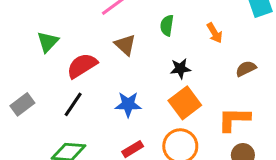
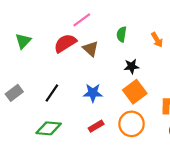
green triangle: (48, 42) -> (23, 41), moved
red semicircle: (82, 66) -> (65, 43), moved

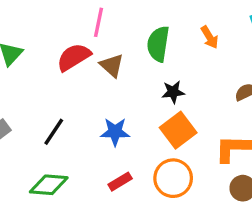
pink line: (82, 20) -> (99, 22), turned -42
green semicircle: (122, 34) -> (158, 44), size x1.5
orange arrow: (157, 40) -> (210, 37), moved

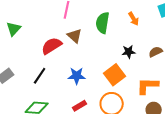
red semicircle: (74, 57) -> (52, 46), moved
black star: (173, 92) -> (129, 52), moved

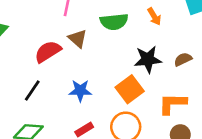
green semicircle: (103, 23) -> (114, 22), turned -105
black star: (129, 52) -> (148, 59), size x1.5

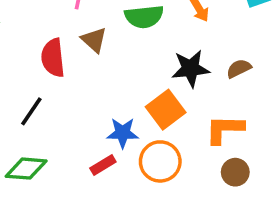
red semicircle: (48, 52) -> (53, 58), turned -64
blue star: (80, 91) -> (123, 133), moved

